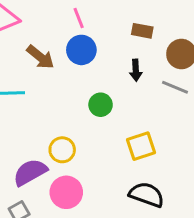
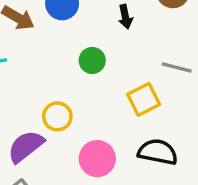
gray line: (175, 87) -> (177, 67), moved
pink circle: (66, 192) -> (97, 159), moved

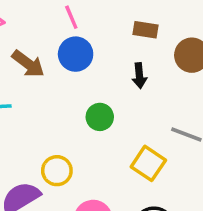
yellow square: (144, 99) -> (148, 163), turned -36

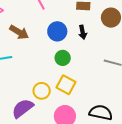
blue circle: (76, 54) -> (57, 31), moved
yellow square: (148, 163) -> (66, 85), moved

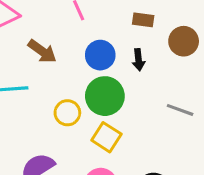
green circle: (63, 58) -> (105, 96), size x1.6
yellow circle: (42, 91) -> (67, 113), moved

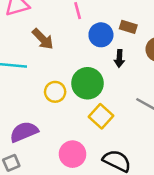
blue circle: (100, 55) -> (101, 35), moved
yellow square: (106, 137) -> (101, 116), moved

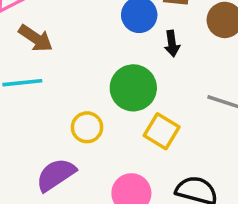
brown arrow: (43, 39) -> (36, 38), moved
yellow circle: (55, 92) -> (87, 127), moved

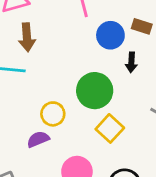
brown arrow: (36, 38) -> (27, 37), turned 40
purple semicircle: (56, 175) -> (38, 139), moved, size x0.7

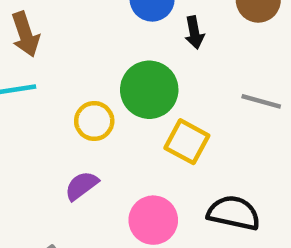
yellow circle: (53, 114) -> (94, 121), moved

